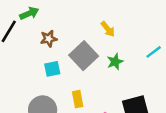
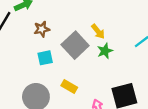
yellow arrow: (108, 29) -> (98, 31), moved
yellow rectangle: (78, 99) -> (69, 86), turned -49

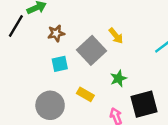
green star: (105, 51) -> (118, 78), moved

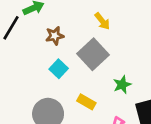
yellow arrow: (116, 36) -> (102, 21), moved
cyan square: (60, 64) -> (59, 69), turned -35

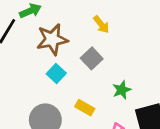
brown star: (55, 36) -> (52, 39), size x1.6
gray square: (93, 54) -> (92, 58), size x0.7

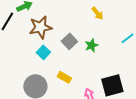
yellow arrow: (101, 24) -> (97, 13), moved
green star: (122, 90) -> (91, 45), moved

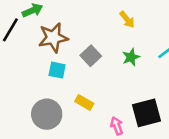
green star: (91, 45) -> (131, 57), moved
cyan square: (43, 52) -> (57, 70), turned -32

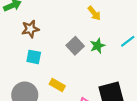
brown star: (53, 38) -> (30, 29), size x0.7
gray square: (91, 56) -> (75, 46), moved

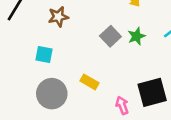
cyan square: (34, 57) -> (44, 55), moved

